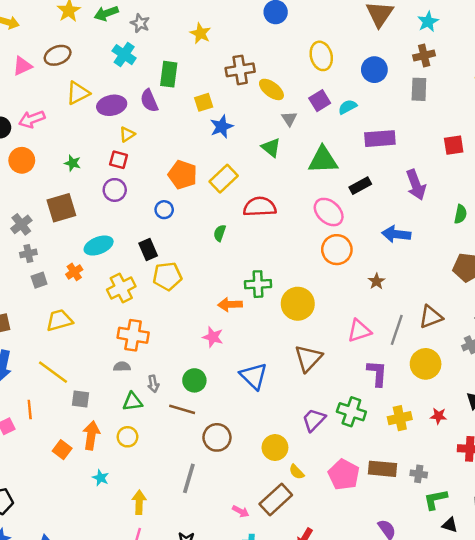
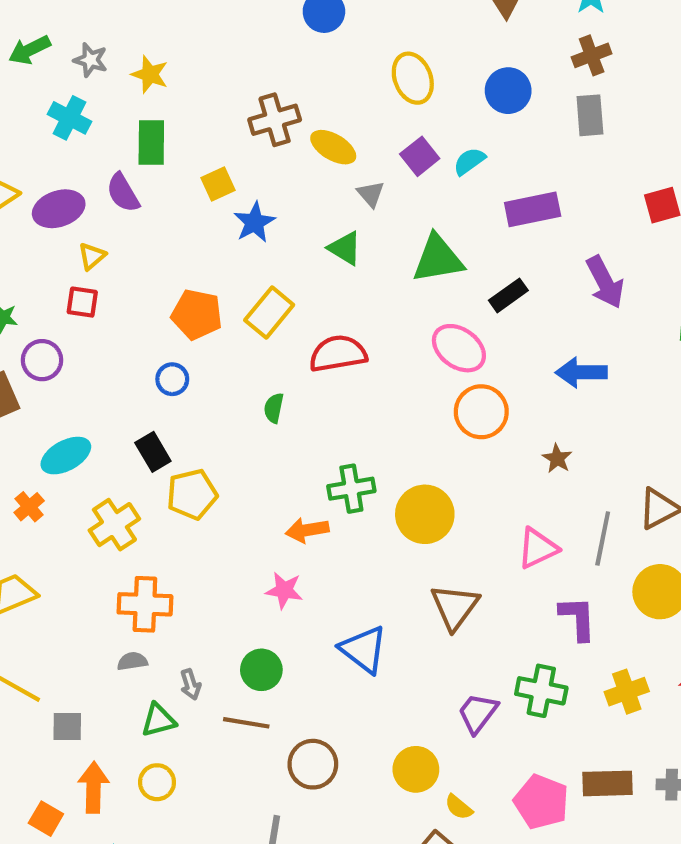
yellow star: (200, 33) -> (150, 74), moved
purple circle: (115, 190) -> (42, 360), moved

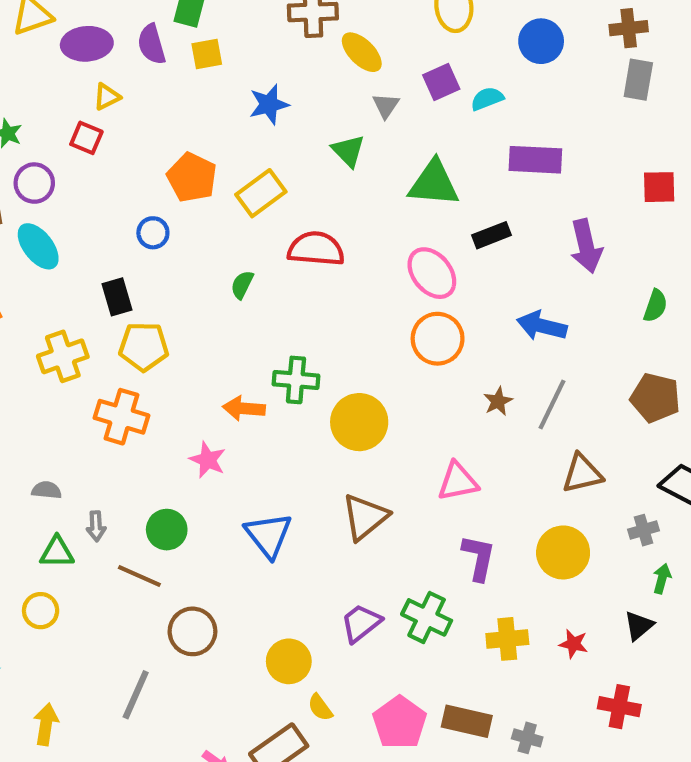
gray rectangle: (590, 115) -> (638, 80), moved
yellow square: (218, 184) -> (207, 54), moved
cyan ellipse: (66, 456) -> (38, 246), moved, turned 66
gray line: (603, 539) -> (552, 405), moved
orange cross: (145, 604) -> (121, 417), moved

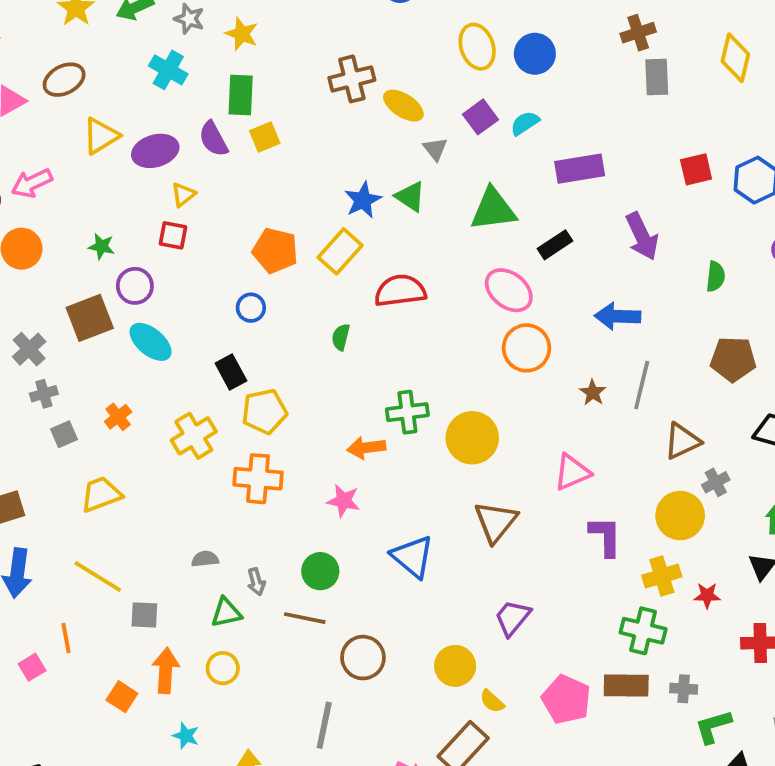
blue circle: (541, 41) -> (535, 54), moved
blue star: (269, 104) -> (363, 200), moved
gray cross: (644, 530) -> (716, 482), moved
green cross: (427, 617) -> (643, 631), moved
yellow cross: (507, 639) -> (662, 576), moved

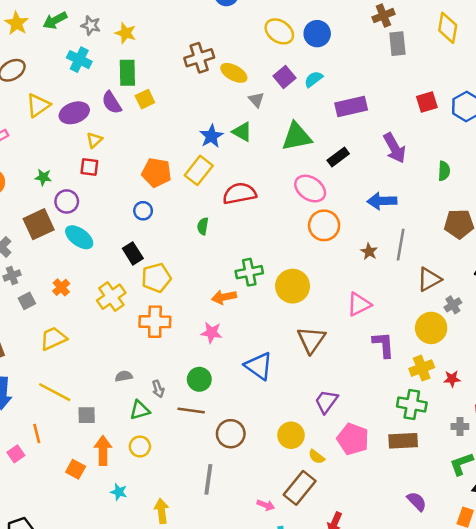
yellow ellipse: (477, 47) -> (279, 31), turned -32
gray cross: (684, 689) -> (460, 427), moved
pink pentagon: (566, 699) -> (353, 439), moved

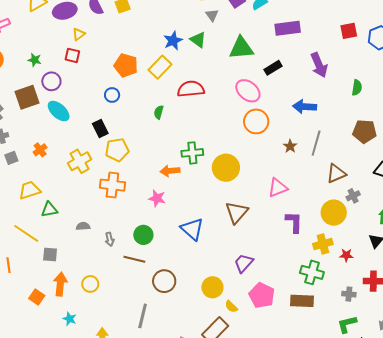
green triangle: (140, 410) -> (49, 209), moved

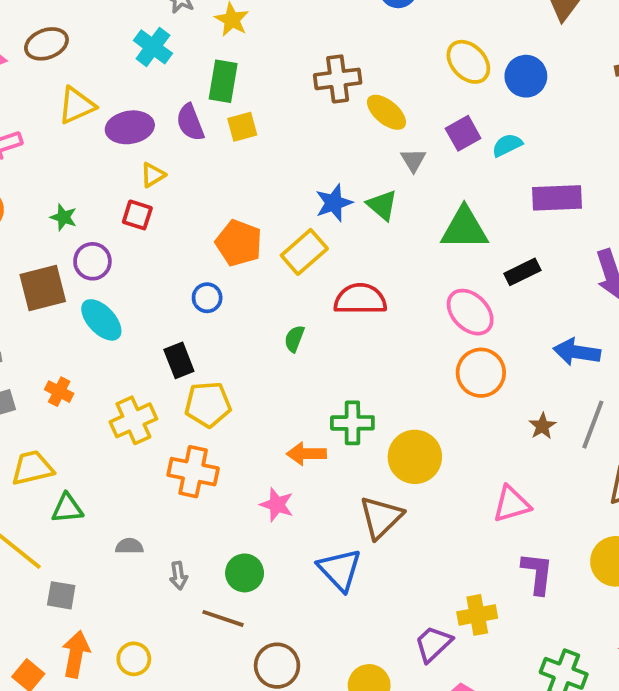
orange cross: (40, 150) -> (59, 392), turned -32
brown triangle: (237, 212) -> (381, 517), moved
yellow cross: (323, 244) -> (477, 615), moved

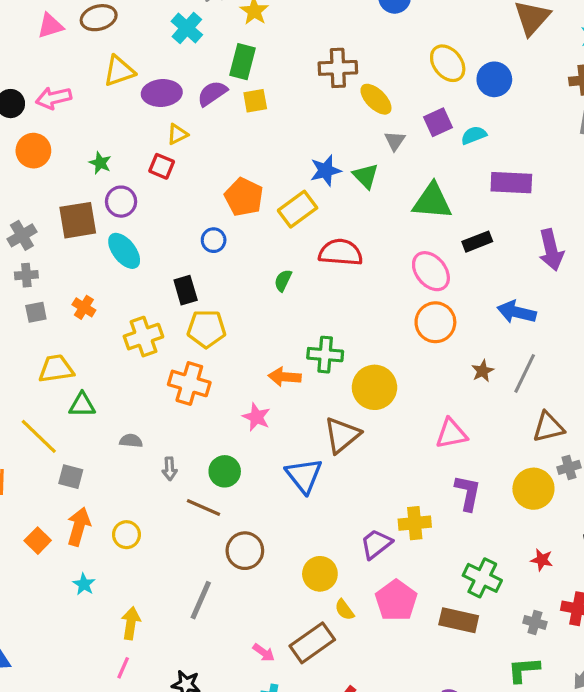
purple semicircle: (190, 122) -> (212, 93), turned 72

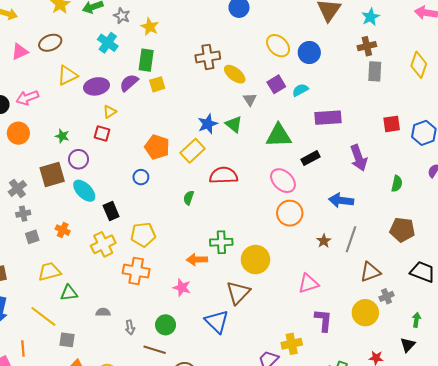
black rectangle: (186, 290) -> (111, 211), moved

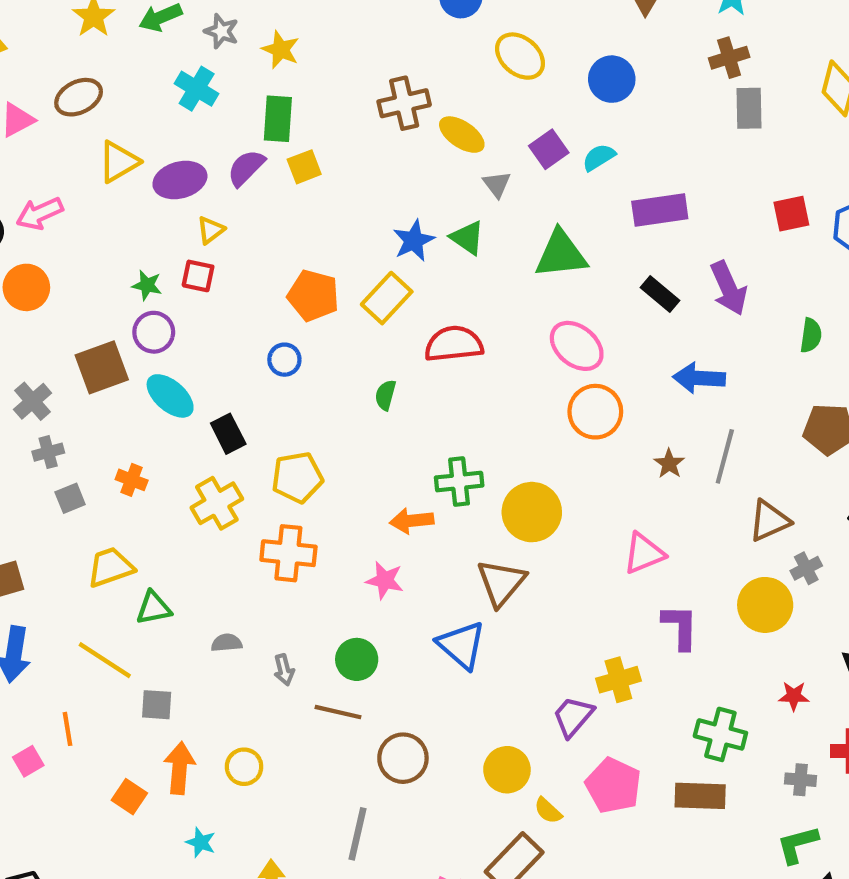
yellow ellipse: (278, 46) -> (520, 56), moved
green star: (62, 136) -> (147, 285), moved
black rectangle: (311, 158) -> (660, 294), moved, turned 72

